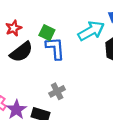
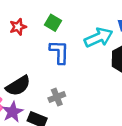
green square: (47, 33) -> (53, 23), moved
black semicircle: (21, 52) -> (18, 86), moved

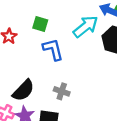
gray cross: (57, 97) -> (62, 91), turned -35

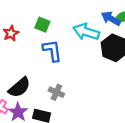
cyan arrow: (86, 27) -> (86, 32), turned -130

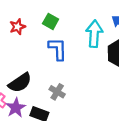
cyan arrow: (86, 32) -> (94, 34), turned 70

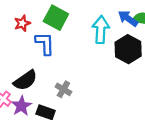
green square: (51, 21) -> (56, 18), size x1.5
blue L-shape: (58, 49) -> (45, 44), moved

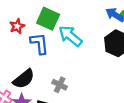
cyan arrow: (101, 30) -> (70, 36), moved, turned -50

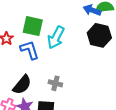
cyan arrow: (70, 36) -> (56, 37), turned -90

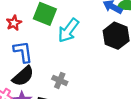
blue L-shape: (30, 50) -> (23, 52), moved

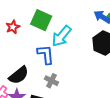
blue L-shape: (23, 52) -> (46, 54), moved

